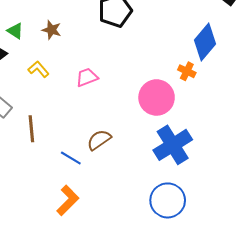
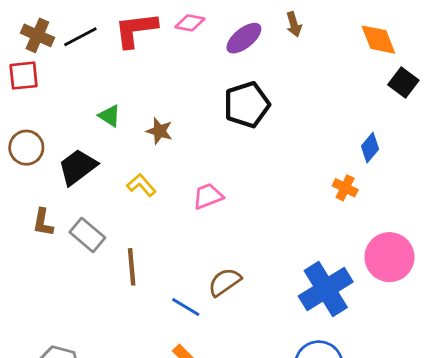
green triangle: (15, 31) -> (109, 116), moved
blue diamond: (205, 42) -> (370, 148), size x0.6
pink circle: (157, 97) -> (389, 257), moved

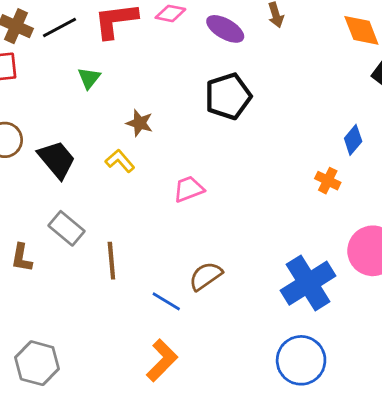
purple ellipse: (244, 38) -> (225, 29), turned 69
green triangle: (109, 116) -> (89, 78), moved, turned 35
black trapezoid: (78, 167) -> (57, 160), turned 87
yellow L-shape: (141, 185) -> (120, 161), moved
brown L-shape: (43, 222) -> (22, 258), moved

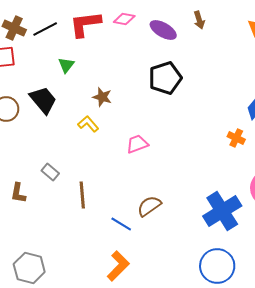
black trapezoid: (57, 160) -> (43, 100), moved
gray rectangle: (67, 228) -> (50, 172), size x0.7

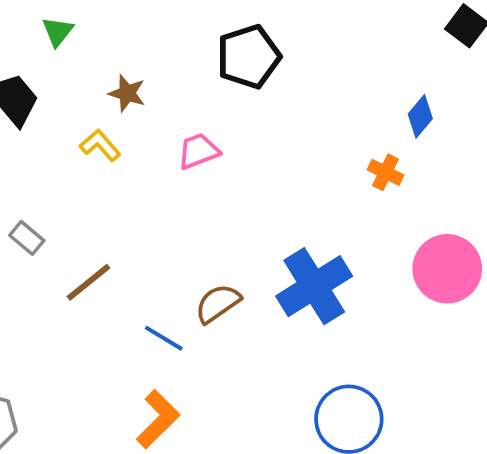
pink trapezoid: (137, 144) -> (198, 151), moved
brown line: (82, 195) -> (89, 282), turned 56
blue cross: (222, 211) -> (314, 286), moved

